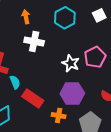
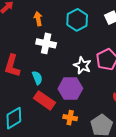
cyan semicircle: (15, 82) -> (37, 78), moved
purple hexagon: (72, 94) -> (70, 89), moved

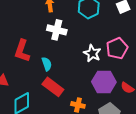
purple hexagon: (70, 89) -> (104, 82), moved

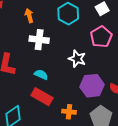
pink pentagon: (117, 48) -> (101, 37), moved
cyan semicircle: (47, 64) -> (41, 75), moved, turned -40

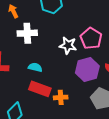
pink pentagon: (101, 37) -> (91, 38), moved
orange cross: (69, 112) -> (61, 97), moved

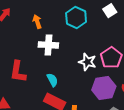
cyan semicircle: (35, 67) -> (52, 80), turned 40

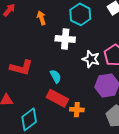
white cross: (48, 45) -> (65, 39), moved
red L-shape: (18, 72) -> (21, 68), turned -85

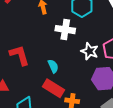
red L-shape: (21, 68) -> (19, 55), turned -125

